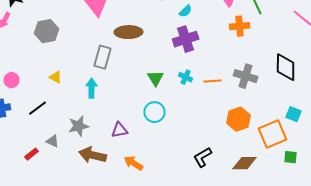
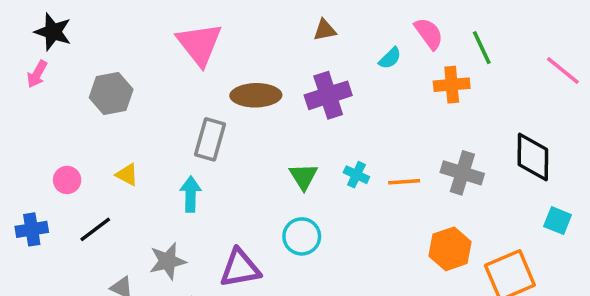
cyan semicircle: (186, 11) -> (390, 58), moved
purple cross: (186, 39) -> (328, 95), moved
pink circle: (12, 80) -> (67, 180), moved
cyan square: (294, 114) -> (558, 221), moved
purple triangle: (120, 130) -> (240, 268), size x1.4

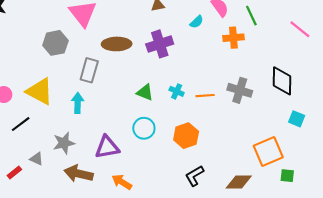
gray hexagon: (111, 94) -> (55, 43), moved
yellow triangle: (127, 175) -> (40, 91), size x2.0
green triangle: (303, 176) -> (145, 92), turned -36
orange hexagon: (450, 249) -> (186, 136), moved

